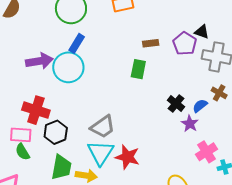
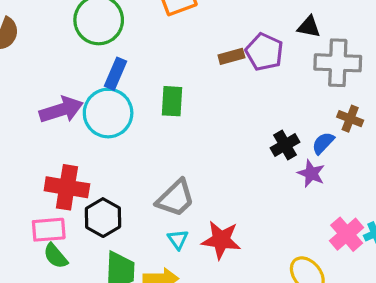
purple pentagon: (185, 44) -> (264, 52), moved
green rectangle: (138, 69) -> (172, 101), moved
black cross: (176, 103) -> (285, 145), turned 30
pink cross: (207, 152) -> (347, 234), moved
cyan triangle: (100, 153) -> (178, 239), size x0.5

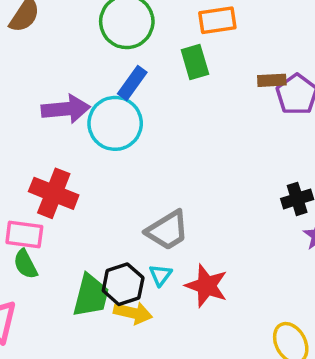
brown rectangle: (231, 56) -> (272, 80), moved
green rectangle: (172, 101) -> (195, 62), moved, turned -32
black hexagon: (103, 218) -> (123, 284), moved

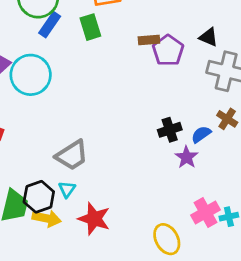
blue rectangle: (132, 83) -> (50, 25), moved
red star: (207, 286) -> (94, 219), moved

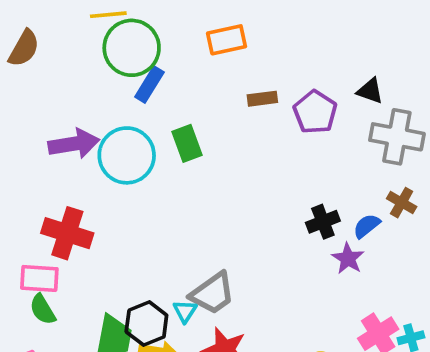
green rectangle: (90, 27) -> (187, 143), moved
brown rectangle: (149, 40) -> (262, 99), moved
gray trapezoid: (72, 155) -> (213, 293), moved

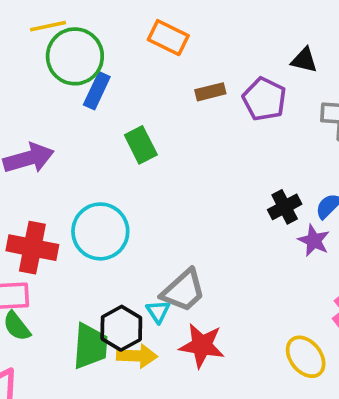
orange rectangle: (227, 40) -> (168, 38), turned 45
black triangle: (370, 91) -> (304, 60), moved
cyan circle: (127, 155) -> (100, 231), moved

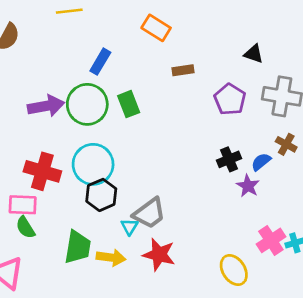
green circle: (75, 56) -> (87, 104), moved
purple pentagon: (264, 99) -> (230, 99), moved
black hexagon: (121, 328) -> (101, 195), moved

